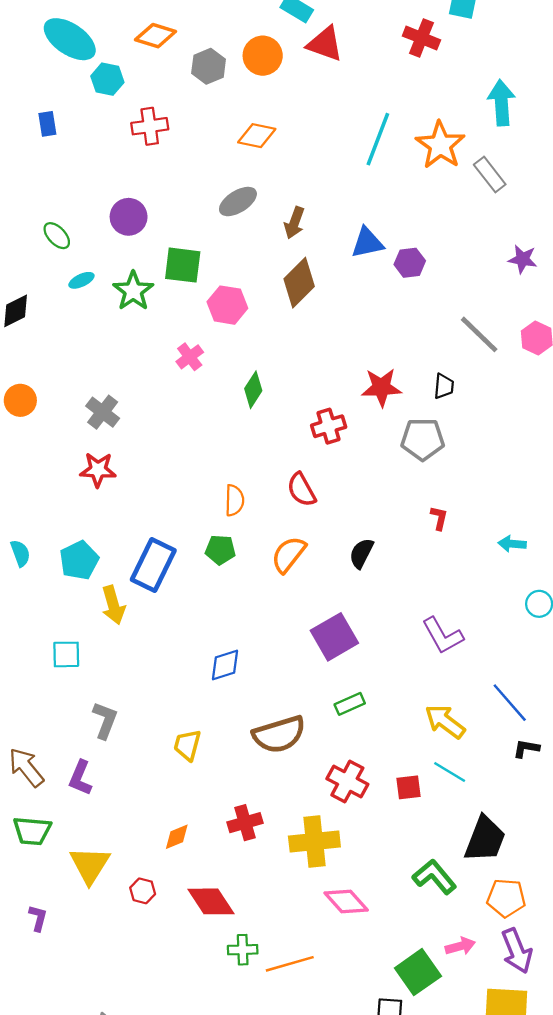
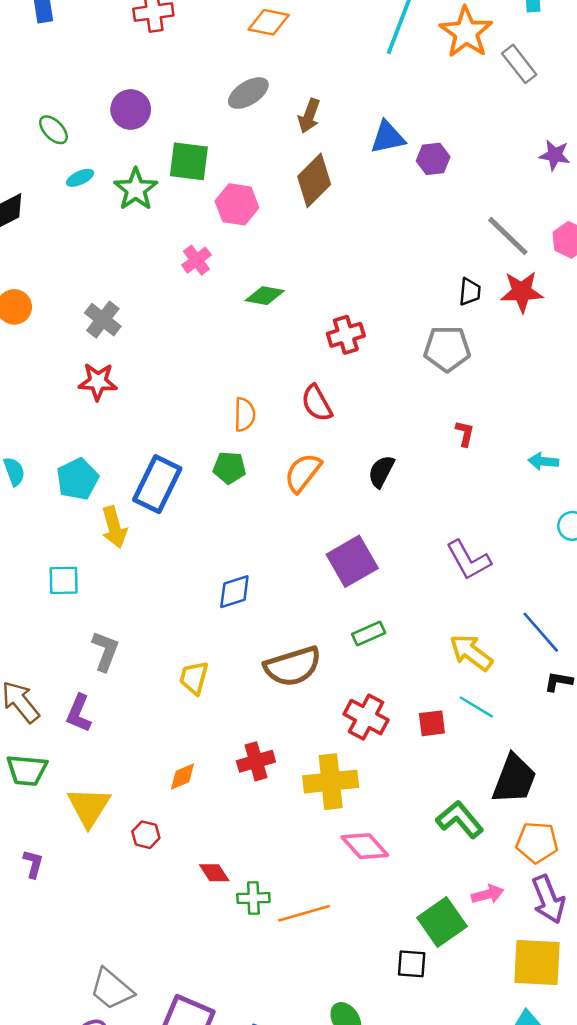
red star: (381, 387) -> (522, 292), moved
green diamond: (253, 390) -> (265, 296), turned 68
red diamond: (211, 901) -> (214, 873), moved, size x0.6

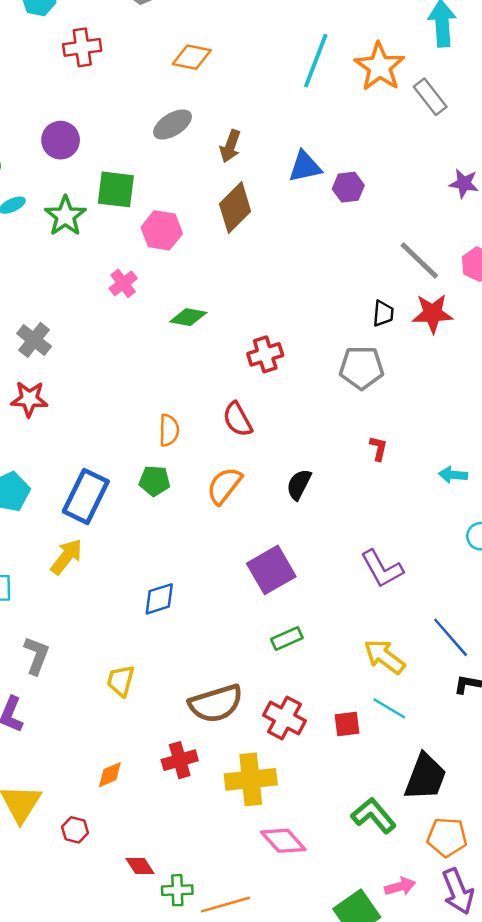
yellow arrow: (114, 527) -> (67, 557), moved, turned -126
brown semicircle: (293, 666) -> (216, 704), moved

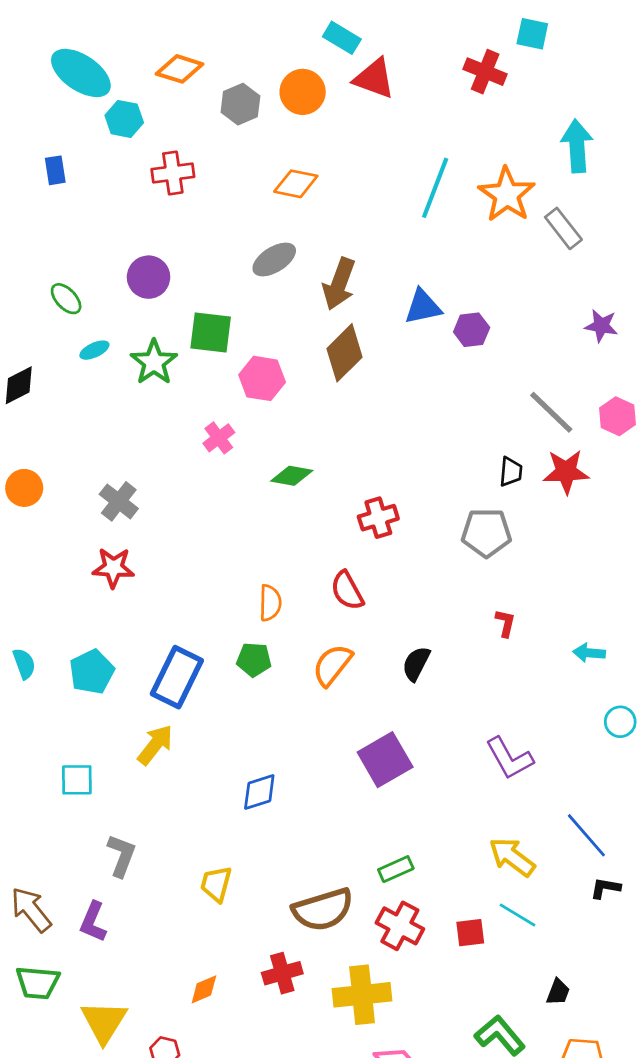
brown arrow: (230, 146) -> (339, 284), size x1.4
green rectangle: (287, 639) -> (396, 869), moved
black trapezoid: (425, 777) -> (558, 992), size x0.5

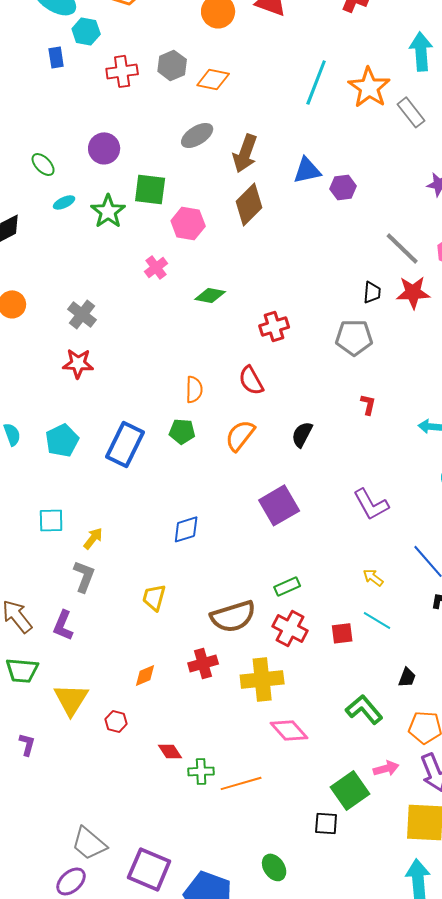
gray hexagon: (240, 104) -> (172, 65), moved
blue rectangle: (55, 170) -> (56, 57), moved
yellow arrow: (155, 745) -> (93, 538), moved, size x0.7
yellow arrow: (512, 857) -> (373, 577), size x0.6

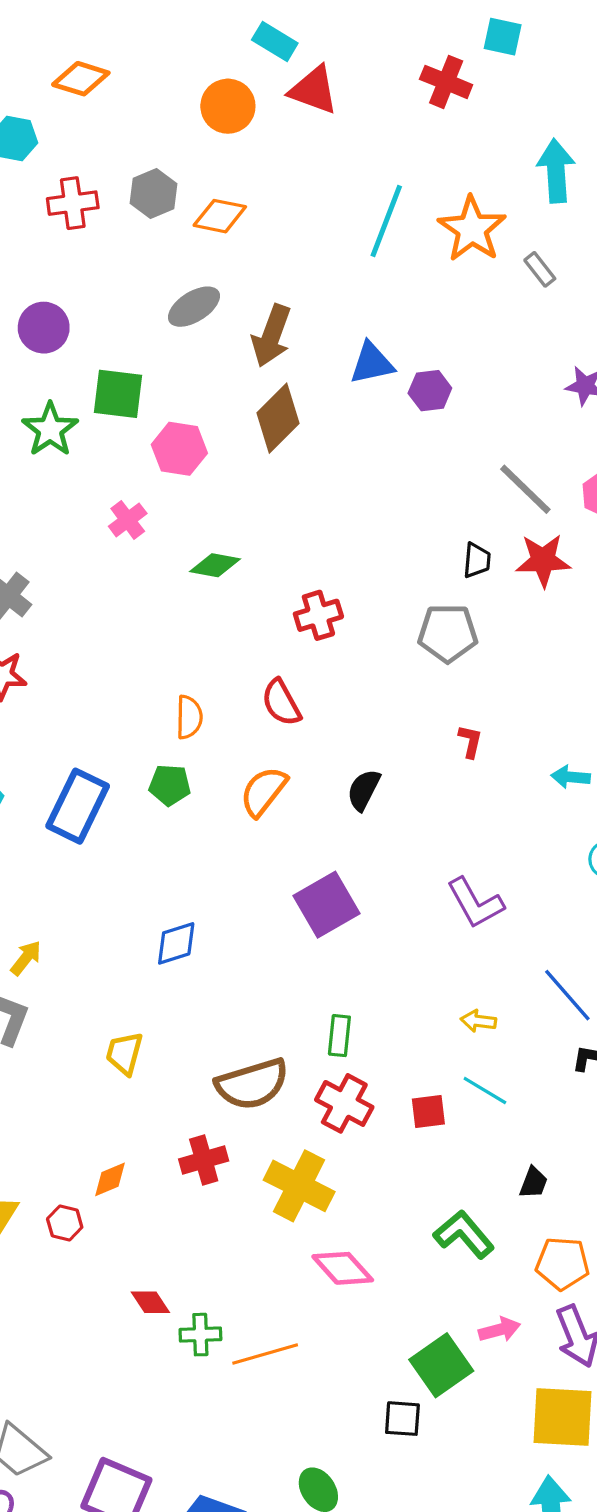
gray rectangle: (411, 112) -> (540, 269), size x0.7
yellow arrow: (373, 577) -> (478, 1021), turned -30
green rectangle: (287, 586) -> (339, 1036), turned -60
yellow cross: (262, 679) -> (299, 1186), turned 33
red hexagon: (116, 721) -> (65, 1223), moved

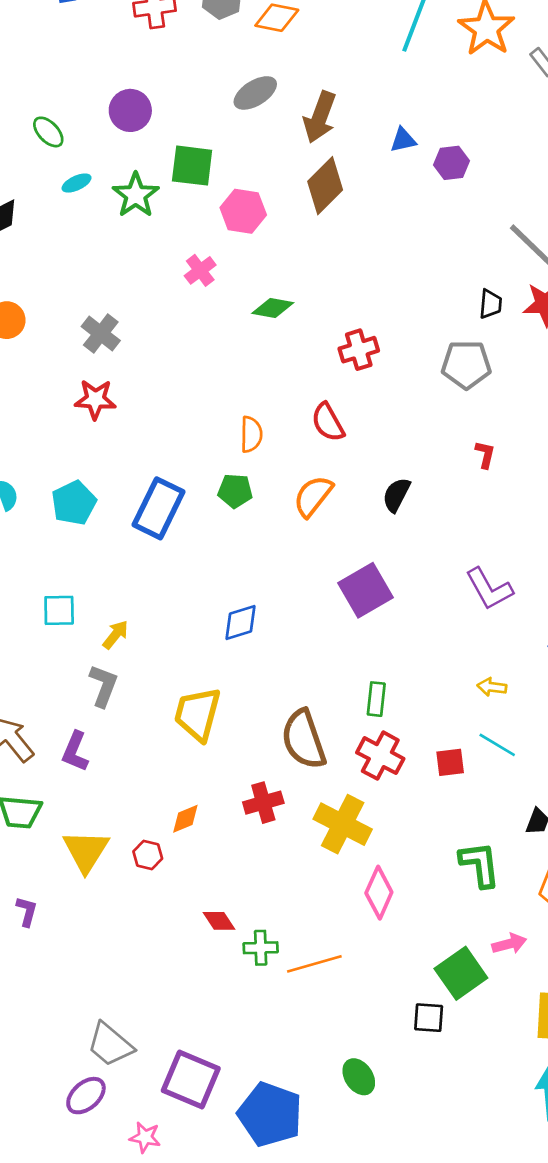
blue triangle: (372, 363) -> (403, 140), size x0.7
yellow trapezoid: (124, 1053) -> (197, 714), size x1.5
brown semicircle: (252, 1084) -> (304, 739), turned 88
green L-shape: (464, 1234) -> (480, 864), turned 33
pink diamond: (343, 1268) -> (379, 893), turned 66

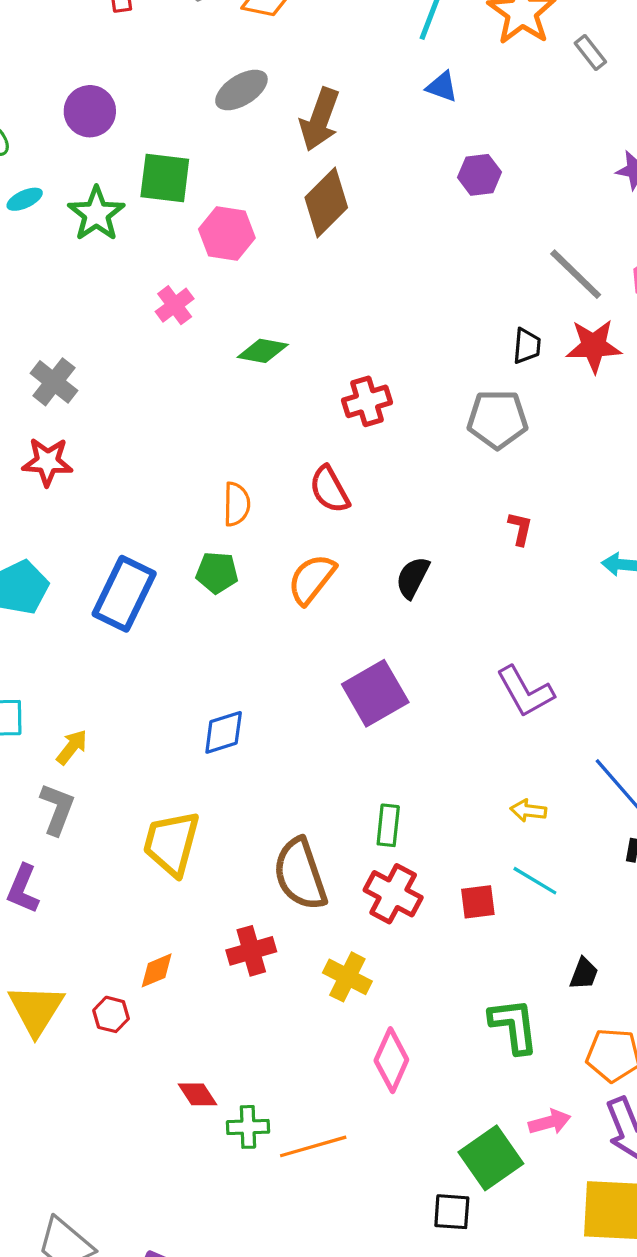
blue triangle: (403, 140) -> (442, 87), moved, turned 32
yellow cross: (343, 824) -> (347, 977), size x0.7

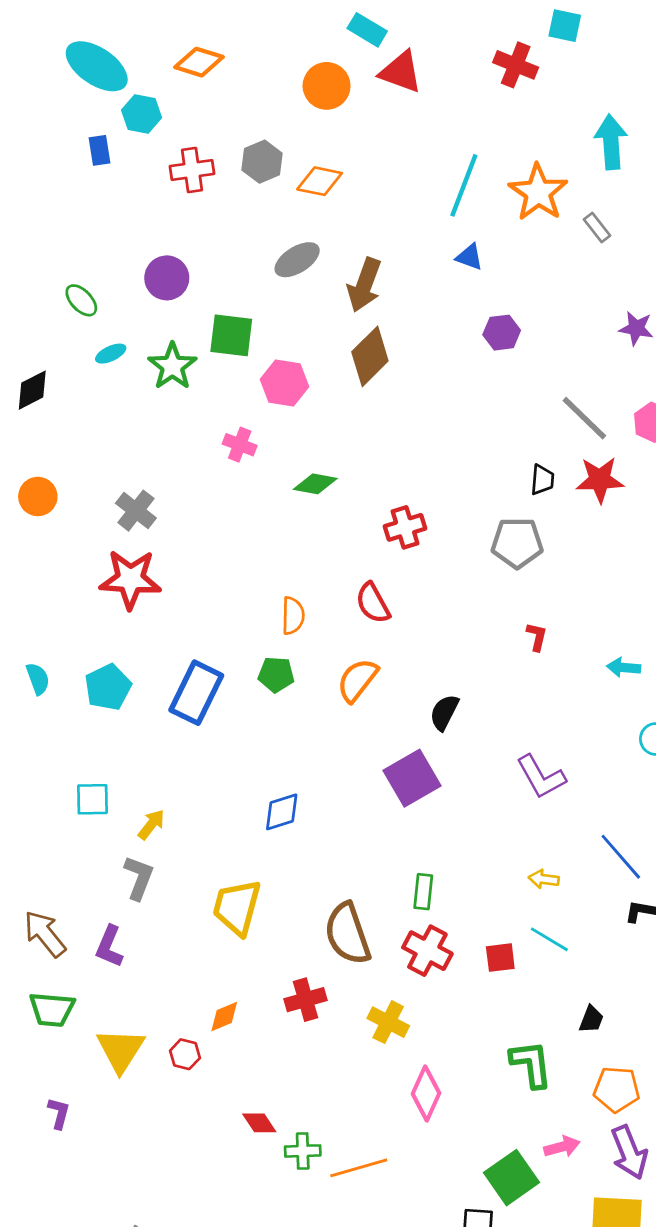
pink cross: (175, 305) -> (240, 445), turned -32
red star: (47, 462) -> (130, 579), size x1.4
black semicircle: (413, 577) -> (444, 712), moved

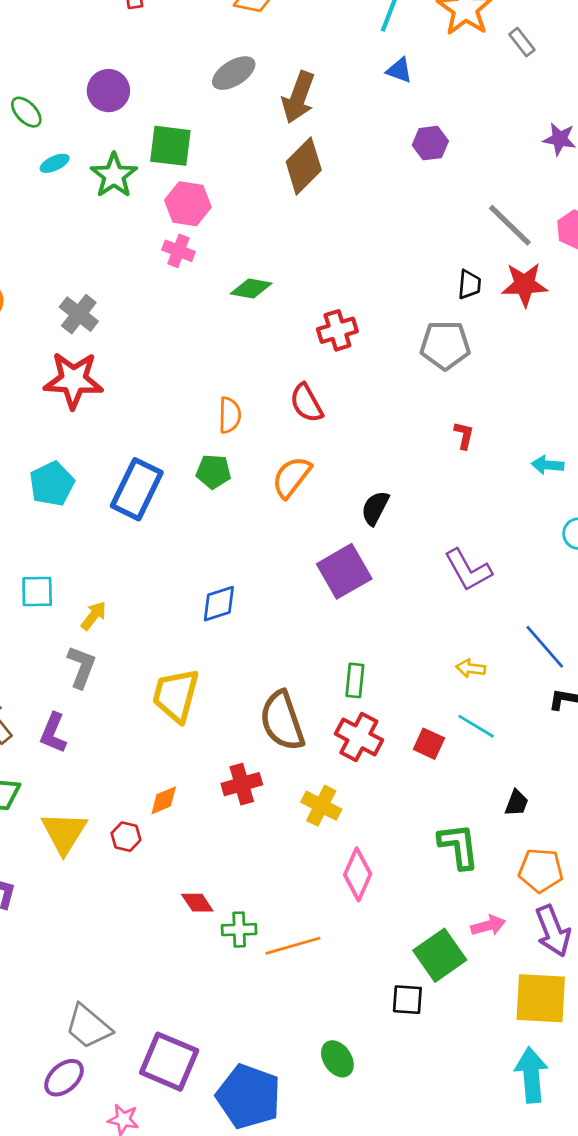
pink hexagon: (284, 383) -> (188, 204), moved
red square: (500, 958) -> (429, 744), turned 32

